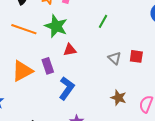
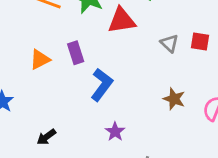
red triangle: (70, 50) -> (122, 21), moved, size x1.5
orange triangle: (22, 71) -> (40, 59), size x0.7

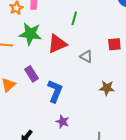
gray triangle: (169, 43) -> (86, 56), moved
purple star: (115, 132) -> (62, 122), moved

